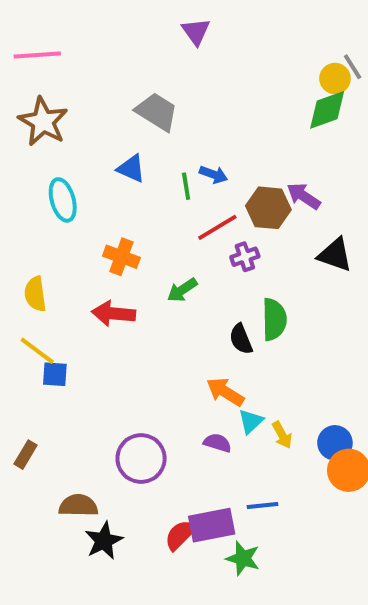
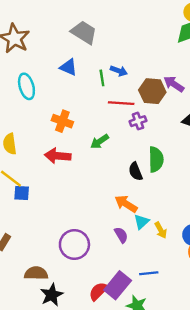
red line: (217, 227) -> (121, 103), turned 35
purple semicircle: (217, 443) -> (121, 235), turned 42
purple rectangle: (212, 525) -> (118, 285), turned -40

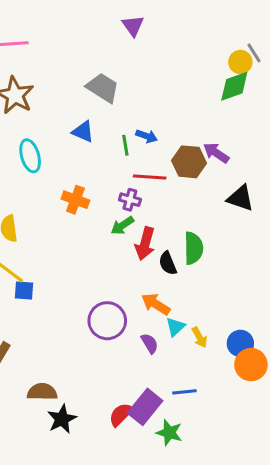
purple cross: (138, 121) -> (130, 200), moved, turned 35
red arrow: (58, 156) -> (145, 244), moved, turned -80
purple circle: (74, 245) -> (107, 321), moved

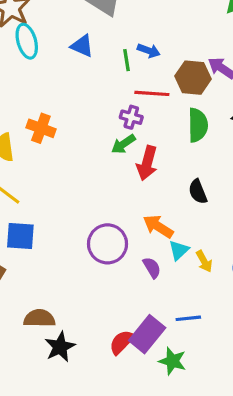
cyan ellipse: (30, 156) -> (27, 41), moved
orange cross: (75, 200) -> (41, 128), moved
green semicircle: (193, 248) -> (198, 125), moved
black semicircle: (168, 263) -> (198, 192), moved
blue square: (24, 290) -> (20, 236), moved, size x1.4

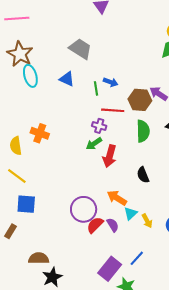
blue line: (188, 318) -> (137, 258), turned -42
red semicircle: (122, 342) -> (95, 225), moved

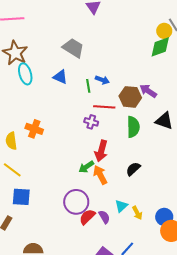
green arrow: (94, 144) -> (86, 167), moved
black semicircle: (143, 175) -> (133, 169), turned 70
orange arrow: (117, 198) -> (100, 175), moved, turned 30

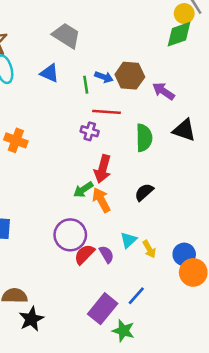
brown hexagon: (130, 97) -> (130, 76), moved

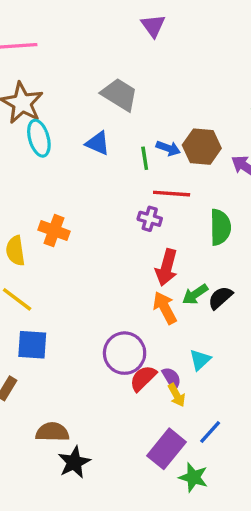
green arrow: (83, 190) -> (195, 294), moved
yellow arrow: (149, 249) -> (177, 395), moved

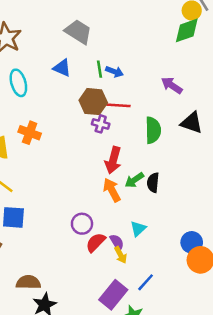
cyan ellipse: (39, 138) -> (18, 83), moved
brown hexagon: (202, 147) -> (93, 102), moved
green line: (145, 158) -> (99, 69), moved
black semicircle: (220, 298) -> (153, 183), turned -42
purple circle: (125, 353) -> (82, 224), size x0.7

